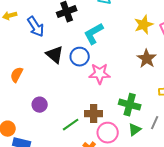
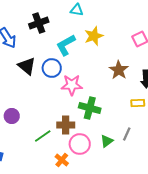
yellow star: (144, 25) -> (94, 36), moved
green cross: (130, 105) -> (90, 108), moved

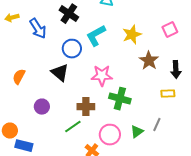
black cross: (39, 23) -> (69, 14), turned -36
yellow star: (94, 36) -> (132, 35), moved
black triangle: (27, 66) -> (60, 73), moved
blue circle: (52, 68) -> (72, 49), moved
brown cross: (66, 125) -> (86, 107), moved

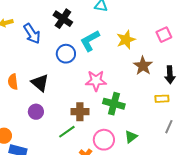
black triangle: (60, 73) -> (40, 83), moved
orange semicircle: (19, 77) -> (13, 82), turned -35
gray line: (157, 125) -> (169, 127), moved

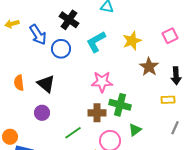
blue circle: (66, 54) -> (61, 49), moved
brown cross: (80, 112) -> (97, 113), moved
green triangle: (131, 137) -> (135, 130), moved

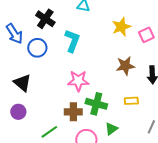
yellow star: (132, 41) -> (121, 27), moved
cyan L-shape: (96, 42) -> (72, 41), turned 140
brown star: (149, 67) -> (125, 66), turned 30
yellow rectangle: (168, 100) -> (131, 101), moved

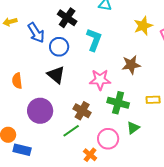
brown star: (125, 66) -> (131, 65), moved
black triangle: (22, 83) -> (56, 75), moved
purple circle: (18, 112) -> (40, 111), size x1.6
brown cross: (73, 112) -> (82, 111), moved, turned 30

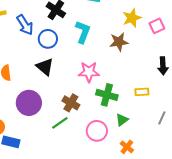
brown star: (131, 65) -> (119, 42), moved
orange cross: (90, 155) -> (127, 147), moved

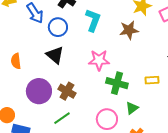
brown cross: (71, 103) -> (67, 91), moved
green line: (60, 123) -> (62, 118), moved

